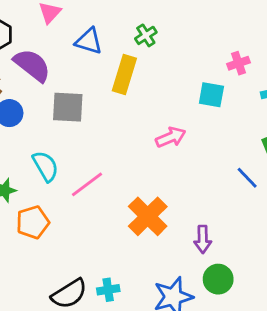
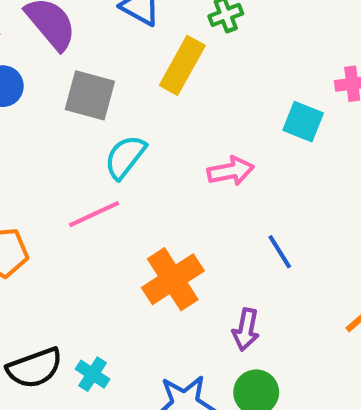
cyan semicircle: (46, 166) -> (125, 157), moved, turned -124
blue line: (247, 178) -> (280, 252), moved
cyan cross: (108, 290) -> (93, 374), turned 30

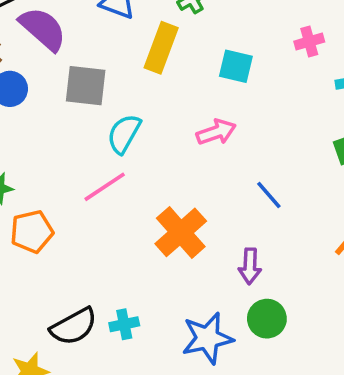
cyan square: (303, 122) -> (236, 66), moved
cyan cross: (93, 374) -> (124, 324), turned -36

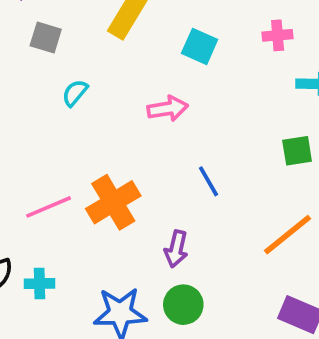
gray square: (86, 86) -> (46, 38), size x0.7
cyan semicircle: (124, 134) -> (75, 93), size x0.7
pink line: (105, 187) -> (49, 207), moved

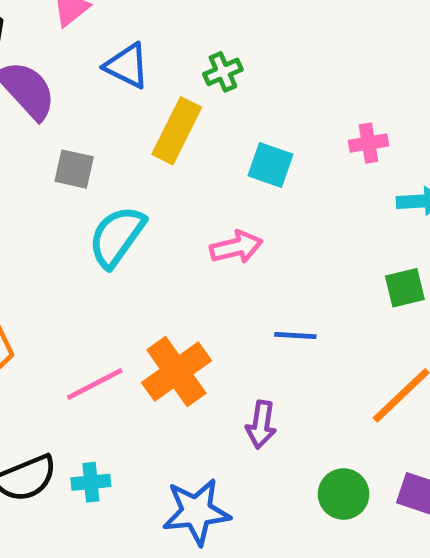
cyan semicircle: (75, 93) -> (117, 236), size x1.8
blue line: (208, 181) -> (295, 335), turned -52
green circle: (183, 305) -> (344, 494), moved

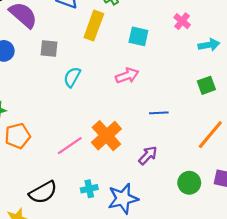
pink cross: (369, 143) -> (182, 21), turned -35
cyan semicircle: (117, 236) -> (72, 77), size x0.7
purple arrow: (261, 425) -> (148, 155), turned -138
cyan cross: (91, 482) -> (89, 189), moved

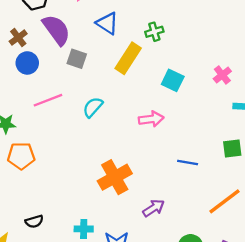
gray square: (49, 49) -> (77, 59), moved
blue line: (159, 113) -> (188, 163), moved
pink line: (70, 146) -> (48, 100), moved
black semicircle: (43, 192) -> (34, 221), size x0.6

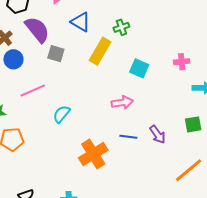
pink cross: (222, 75) -> (182, 62), turned 35
cyan semicircle: (93, 107) -> (62, 114), moved
blue line: (188, 163) -> (128, 137), moved
purple arrow: (154, 208) -> (158, 134), moved, turned 90

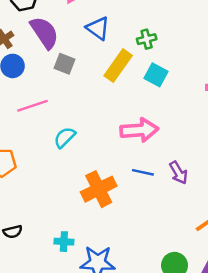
cyan square: (139, 68) -> (156, 75), moved
pink arrow: (122, 102) -> (139, 130), size x1.4

